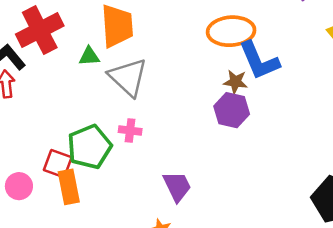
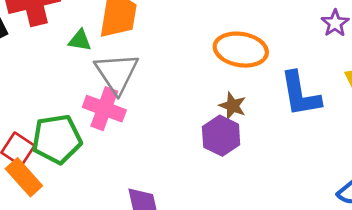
blue L-shape: (259, 61) -> (300, 94), moved
pink cross: (130, 131) -> (104, 109), moved, size x1.6
orange rectangle: (69, 187) -> (24, 177), turned -44

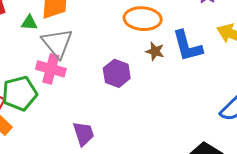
brown star: (233, 106) -> (155, 51), moved
purple hexagon: (221, 136) -> (117, 73), moved

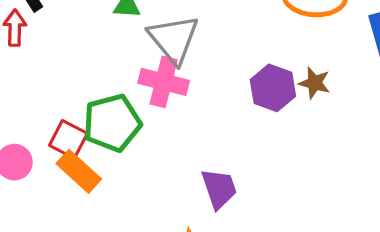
brown star: (155, 51) -> (315, 83), moved

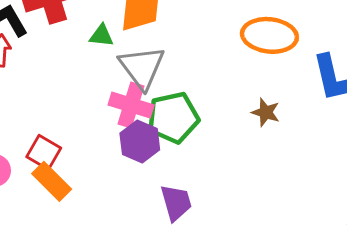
purple hexagon: (273, 88) -> (140, 141), moved
green pentagon: (112, 123) -> (173, 118), moved

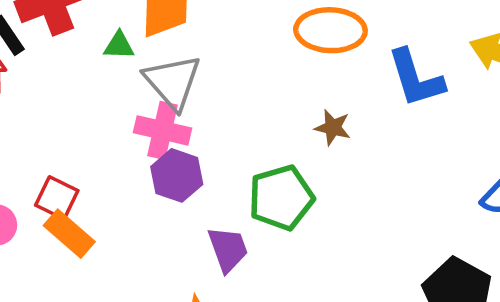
green pentagon: (173, 118) -> (281, 198), moved

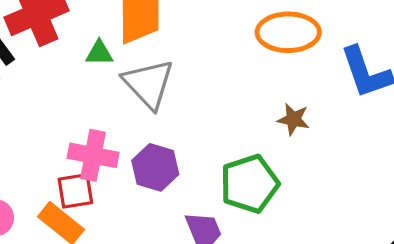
pink cross: (163, 130) -> (93, 155), moved
red square: (57, 198) -> (75, 191), moved, turned -33

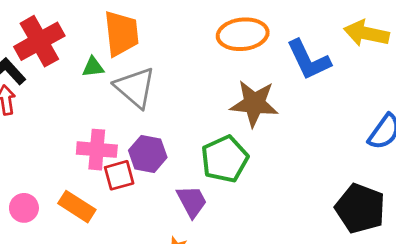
brown star: (293, 119) -> (254, 104), size x1.8
red square: (75, 191) -> (119, 175), moved

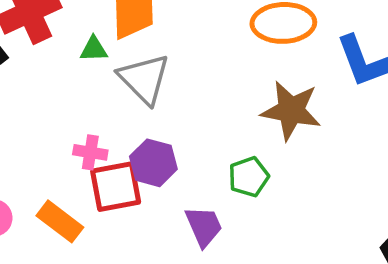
pink cross: (97, 150) -> (90, 152), size x0.7
green pentagon: (225, 159) -> (249, 177), size x0.7
red square: (119, 175) -> (116, 187), size x1.4

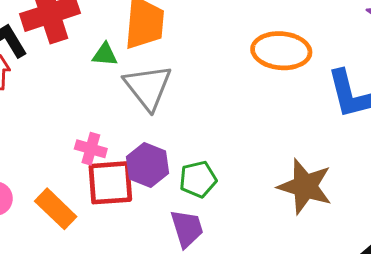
brown star: (291, 110) -> (305, 186), moved
green pentagon: (249, 177) -> (198, 179), moved

